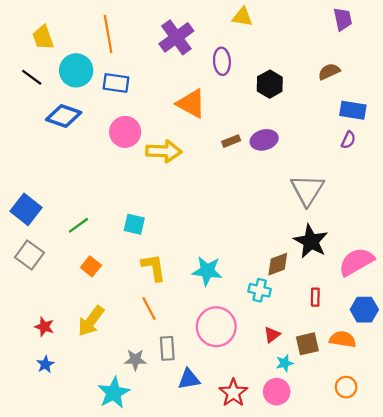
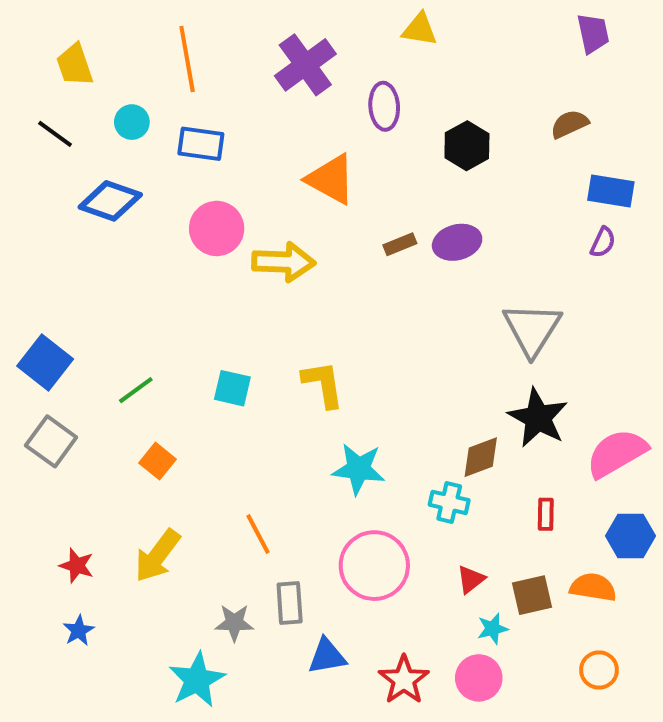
cyan circle: (76, 70) -> (132, 122), size x0.6
yellow L-shape: (154, 267) -> (323, 384), moved

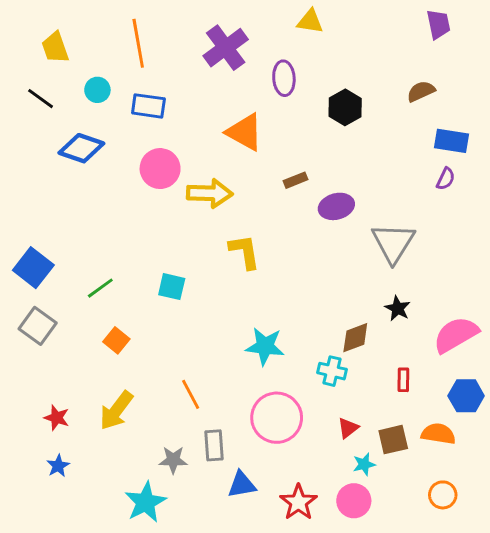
purple ellipse: (457, 242) -> (336, 206), moved
yellow L-shape: (323, 384) -> (245, 252), moved
black star: (538, 418) -> (398, 308), size x0.6

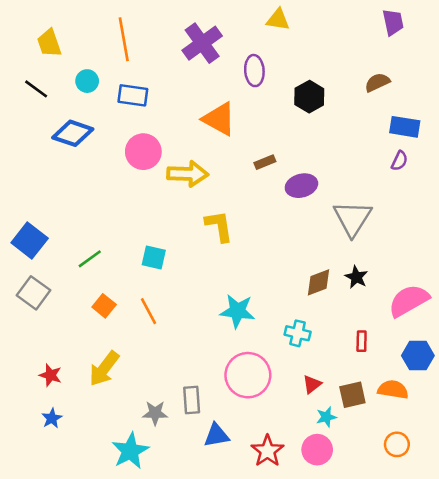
brown diamond: (355, 338) -> (318, 282), moved
orange line: (191, 394) -> (149, 311), moved

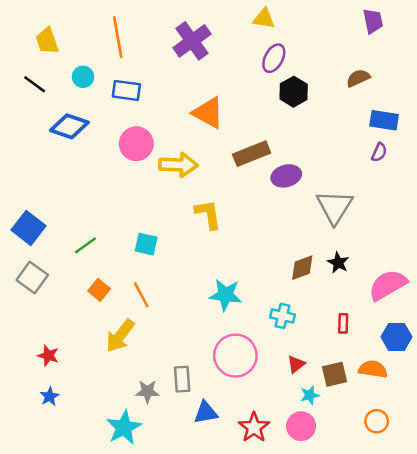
purple ellipse: (254, 71) -> (274, 58), moved, turned 32
brown rectangle: (265, 162) -> (252, 154), size x1.8
yellow arrow: (104, 369) -> (120, 336), moved

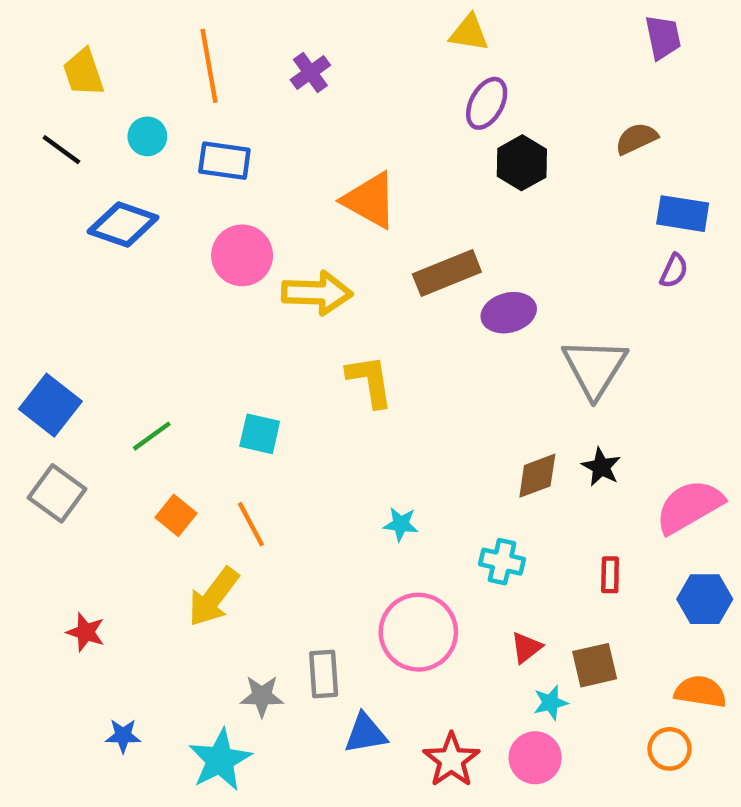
purple cross: (192, 41) -> (310, 72), moved, size x0.6
cyan star: (225, 295) -> (401, 524), size x0.6
orange semicircle: (373, 369) -> (700, 692), moved
blue star: (50, 396) -> (123, 736), moved, turned 30

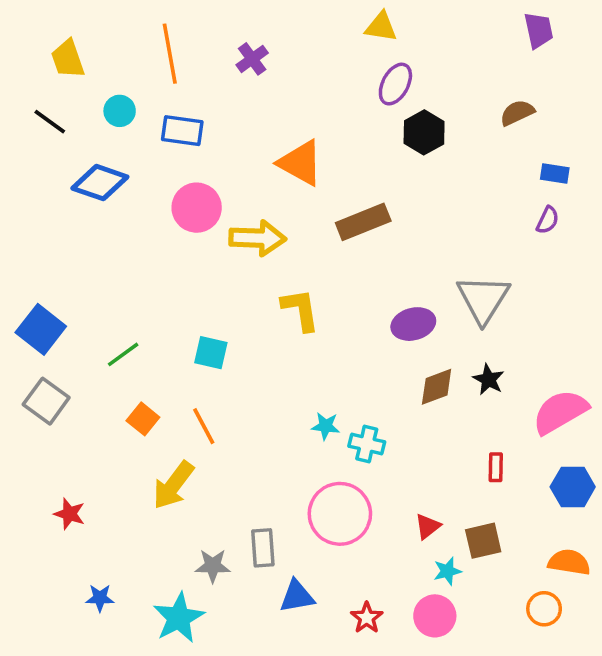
blue rectangle: (683, 214) -> (555, 174), size x0.7
purple ellipse: (509, 313) -> (413, 324), moved
cyan cross: (502, 562) -> (367, 444), moved
red star: (451, 760) -> (367, 618), size x0.7

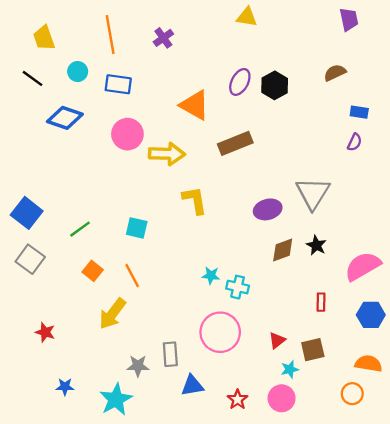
purple ellipse: (395, 84) -> (240, 82), moved

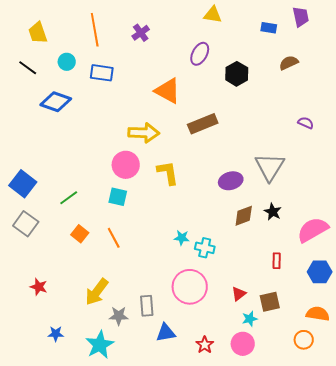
purple ellipse: (240, 82) -> (200, 54), moved
blue rectangle: (359, 112) -> (269, 28), moved
pink circle: (127, 134) -> (126, 165), moved
purple semicircle: (355, 142) -> (306, 123), turned -91
yellow arrow: (112, 314) -> (97, 292), moved

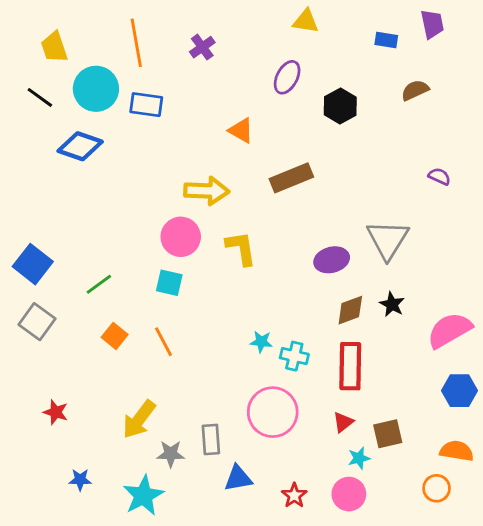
cyan circle: (67, 62) -> (96, 89), size x1.8
orange triangle: (168, 91) -> (241, 130), size x0.7
red rectangle: (277, 261) -> (350, 366), moved, size x2.0

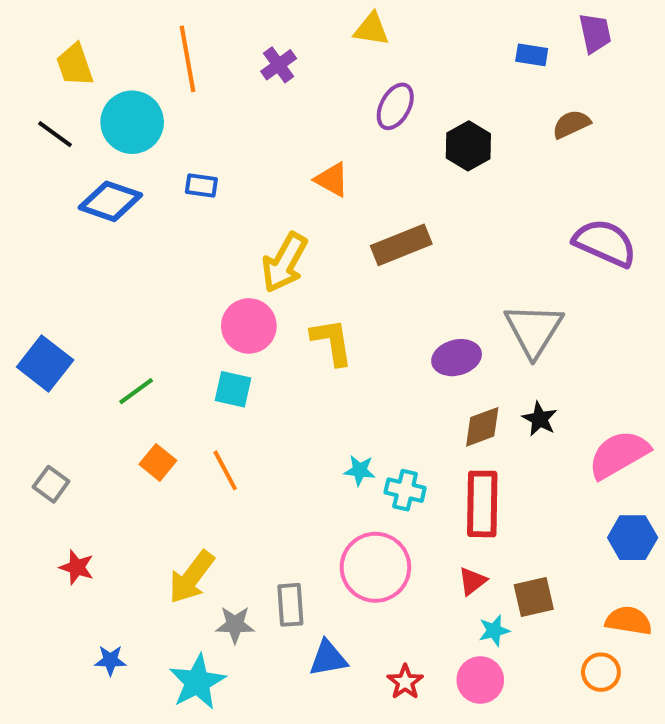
yellow triangle: (306, 21) -> (371, 29), moved
blue rectangle: (146, 105) -> (201, 185), moved, size x0.7
purple semicircle: (439, 176) -> (605, 243), size x2.0
yellow arrow: (207, 191) -> (284, 263), turned 117
gray square: (37, 322) -> (51, 484), moved, size x0.7

